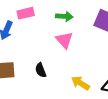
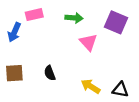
pink triangle: (64, 40) -> (88, 42), moved

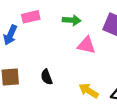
pink triangle: (88, 42) -> (86, 45), turned -36

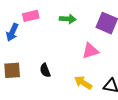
pink triangle: (86, 45) -> (90, 51), moved, turned -30

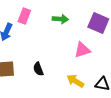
pink rectangle: (31, 16) -> (24, 16), turned -56

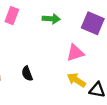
yellow arrow: (75, 81) -> (76, 80), moved

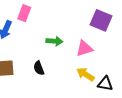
green arrow: (51, 19) -> (54, 41), moved

